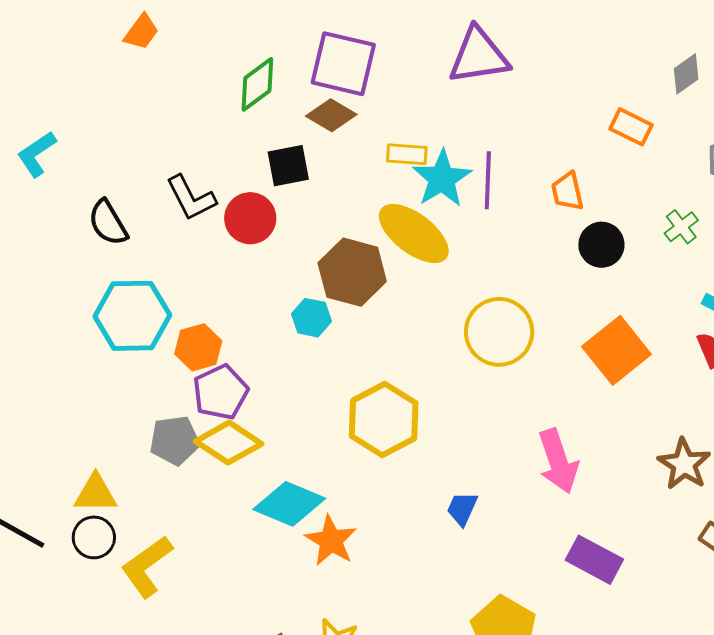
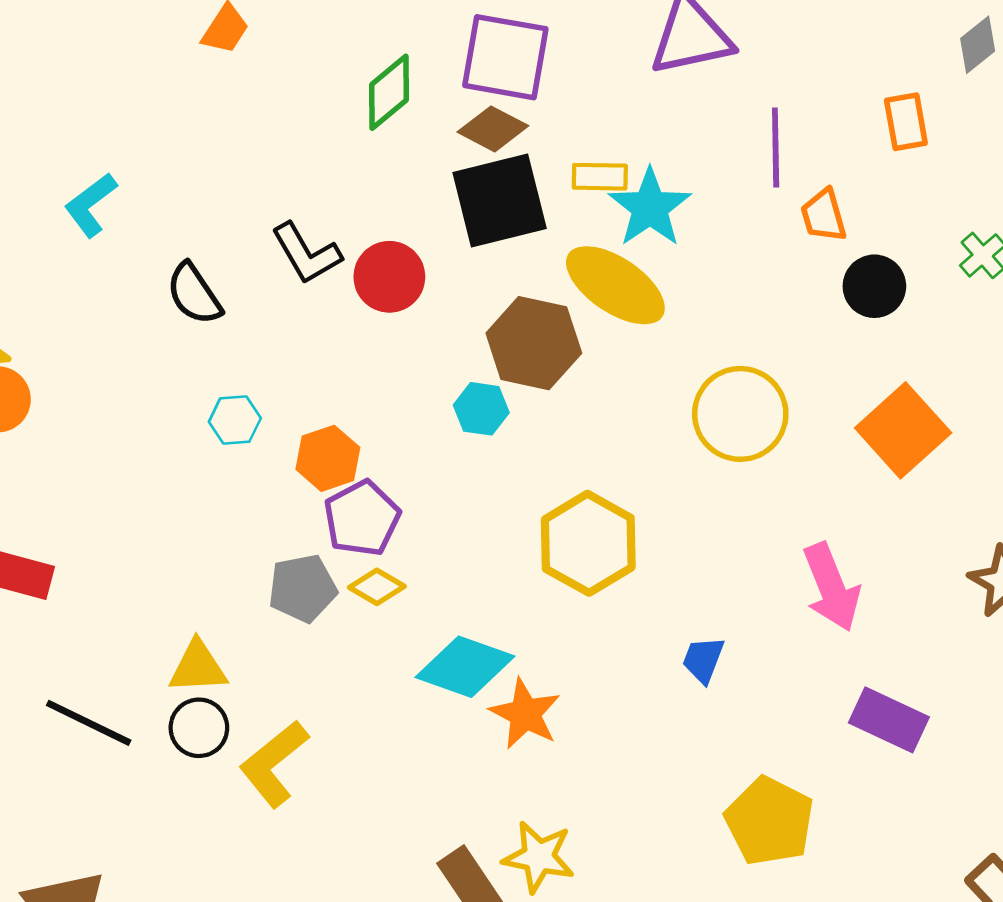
orange rectangle: (631, 127) -> (906, 122), turned 57
black square: (288, 166) -> (500, 200), moved, size x1.6
purple line: (488, 180) -> (776, 147), moved
cyan hexagon: (132, 316) -> (235, 420), size x0.5
yellow diamond: (229, 443) -> (377, 587), size x0.6

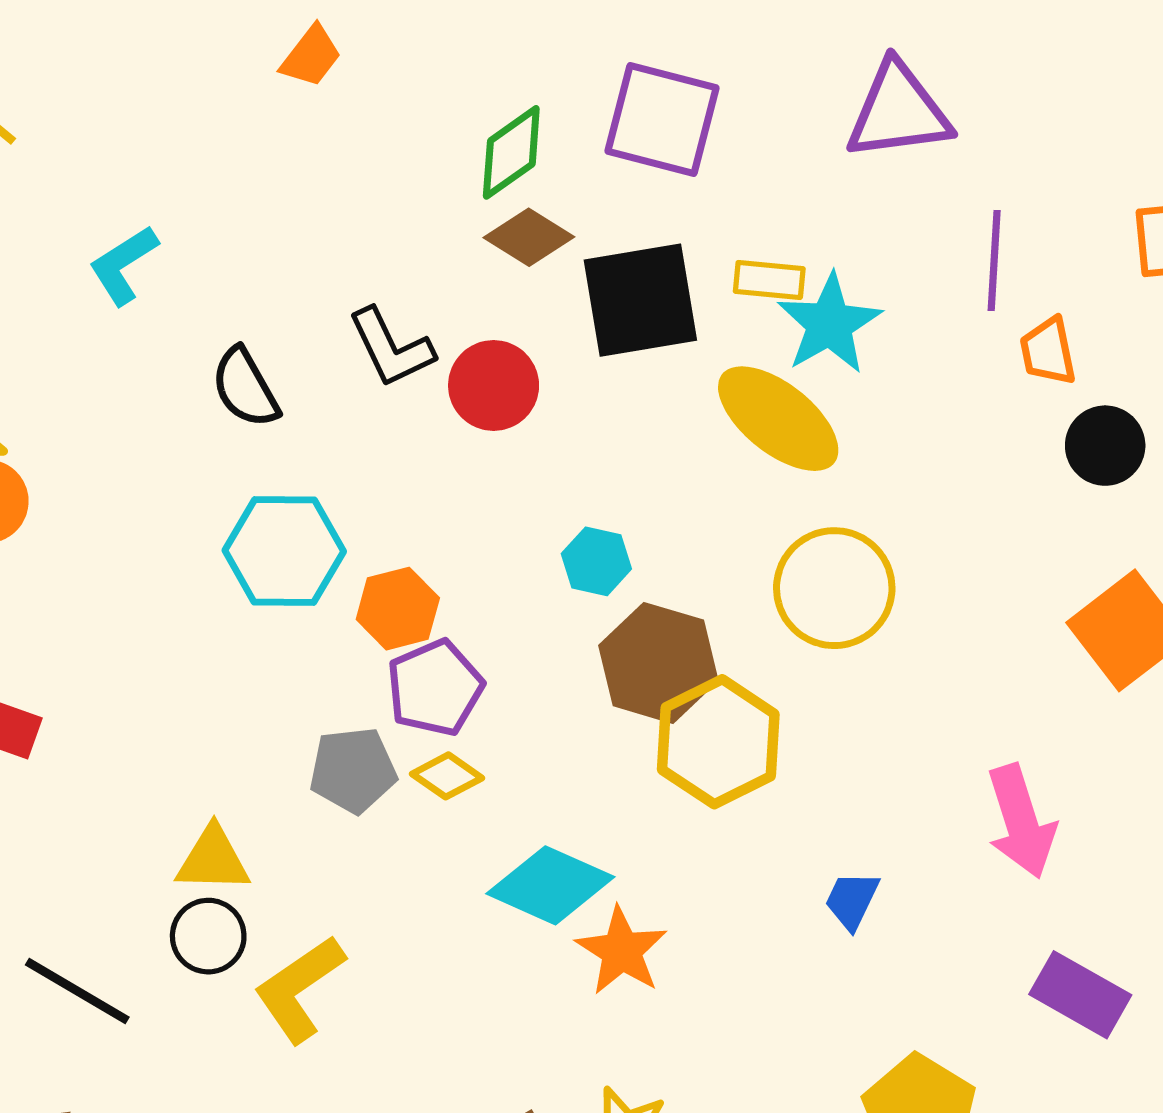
brown diamond: (493, 129) -> (529, 237), moved
brown hexagon: (534, 343) -> (658, 663), moved
yellow circle: (740, 414) -> (834, 588), moved
cyan hexagon: (235, 420) -> (284, 551), size x1.8
black line: (89, 723) -> (77, 991), moved

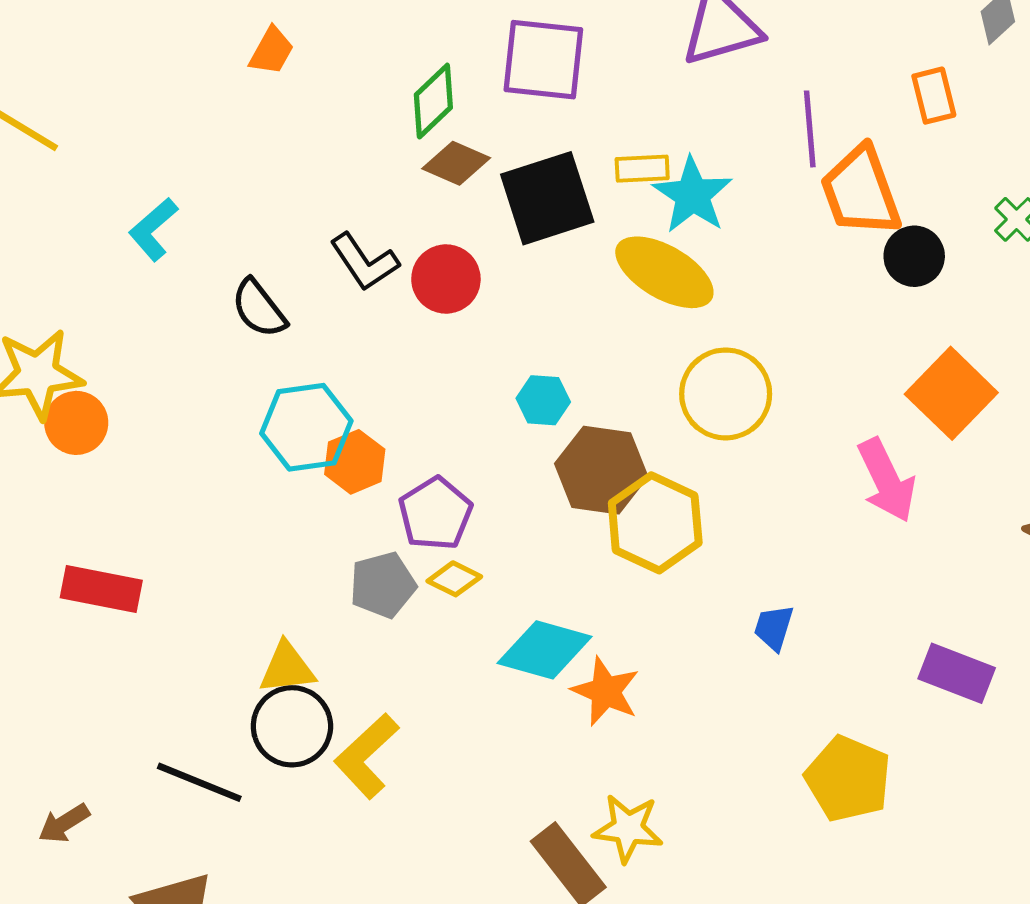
orange trapezoid: (1048, 351) -> (861, 191), size x1.8
orange hexagon: (398, 609) -> (355, 462), moved
pink arrow: (1021, 821) -> (887, 480), moved
black circle: (208, 936) -> (292, 726), size x1.4

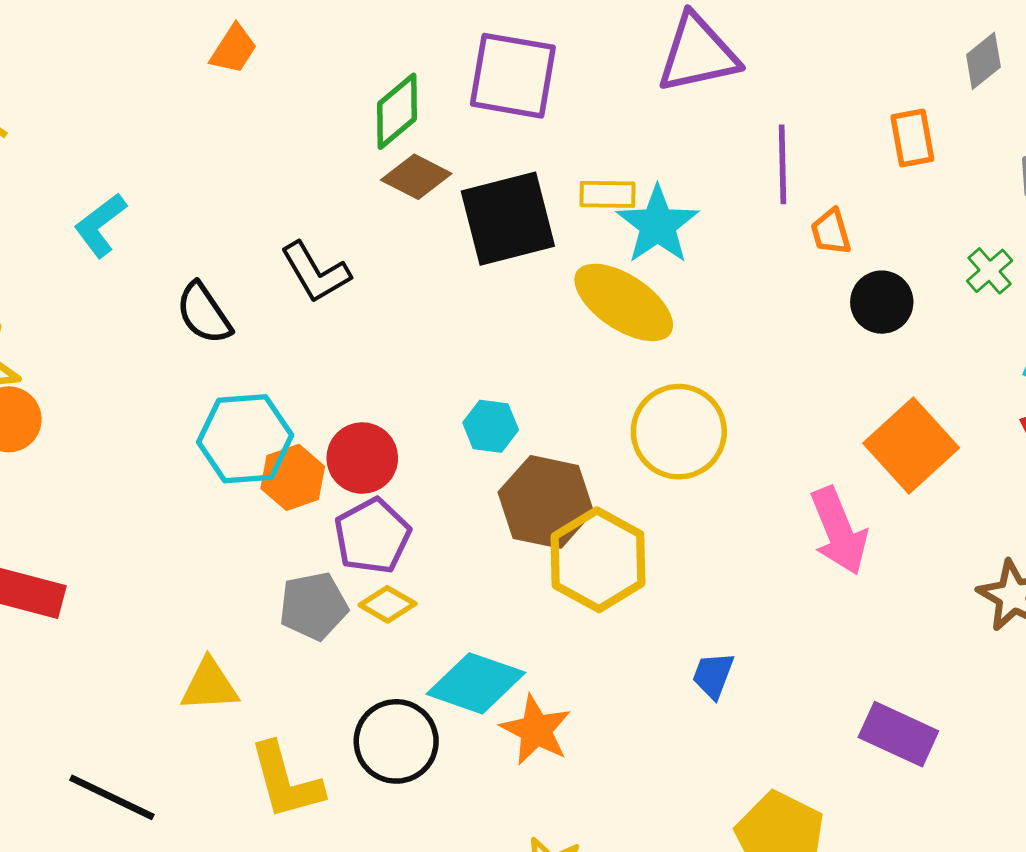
orange trapezoid: (861, 191) -> (831, 232), size x0.5
red circle: (446, 279) -> (362, 458), moved
black circle: (292, 726) -> (396, 741), moved
yellow L-shape: (367, 756) -> (286, 781), turned -66

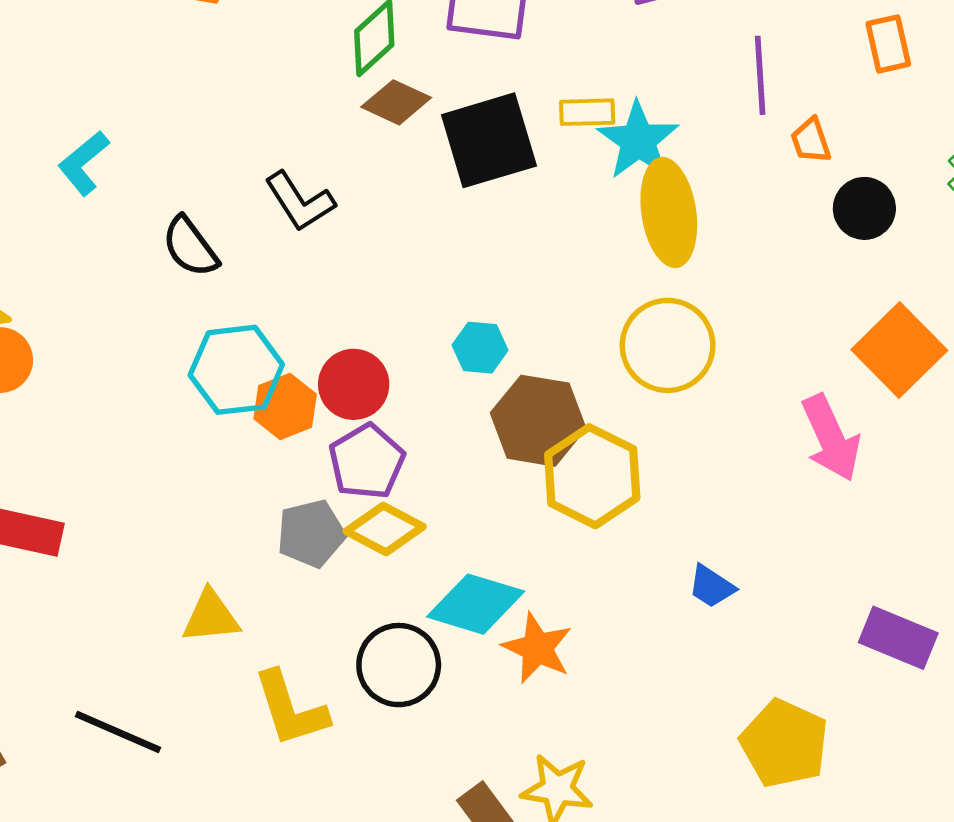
yellow ellipse: (624, 302) -> (669, 213), moved, turned 50
yellow diamond: (388, 604) -> (385, 529), size x1.4
blue trapezoid: (713, 675) -> (711, 586), turned -75

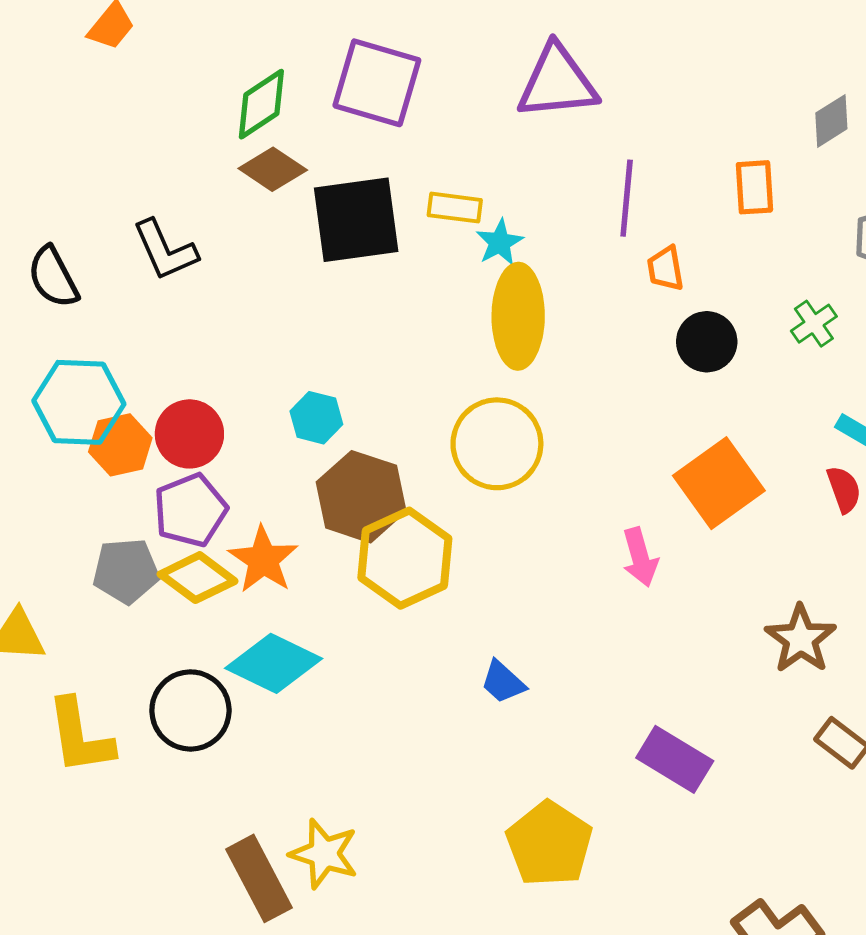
cyan star: (638, 140) -> (500, 242), size x0.6
pink arrow: (831, 438) -> (640, 557), size x0.7
orange star: (537, 648) -> (263, 560), moved

